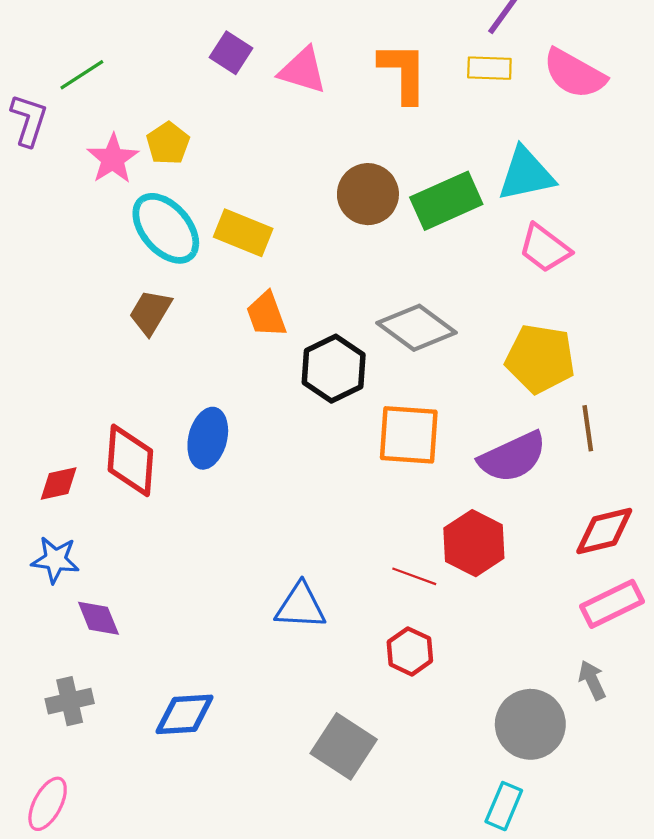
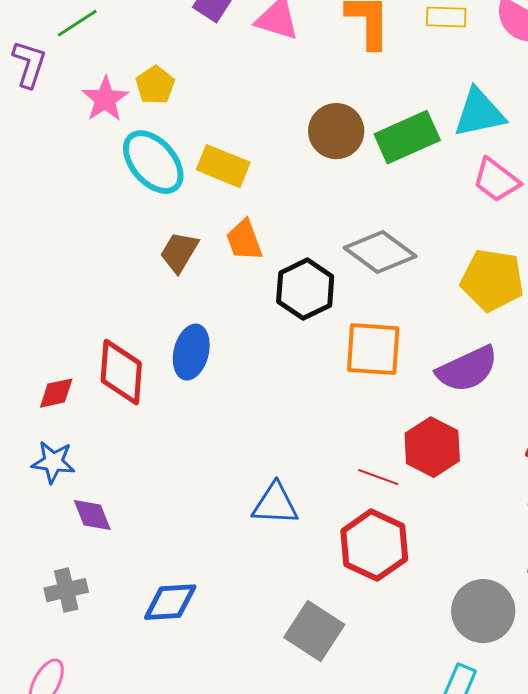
brown trapezoid: (150, 312) -> (179, 252), moved
red hexagon: (410, 651) -> (374, 545), size x1.6

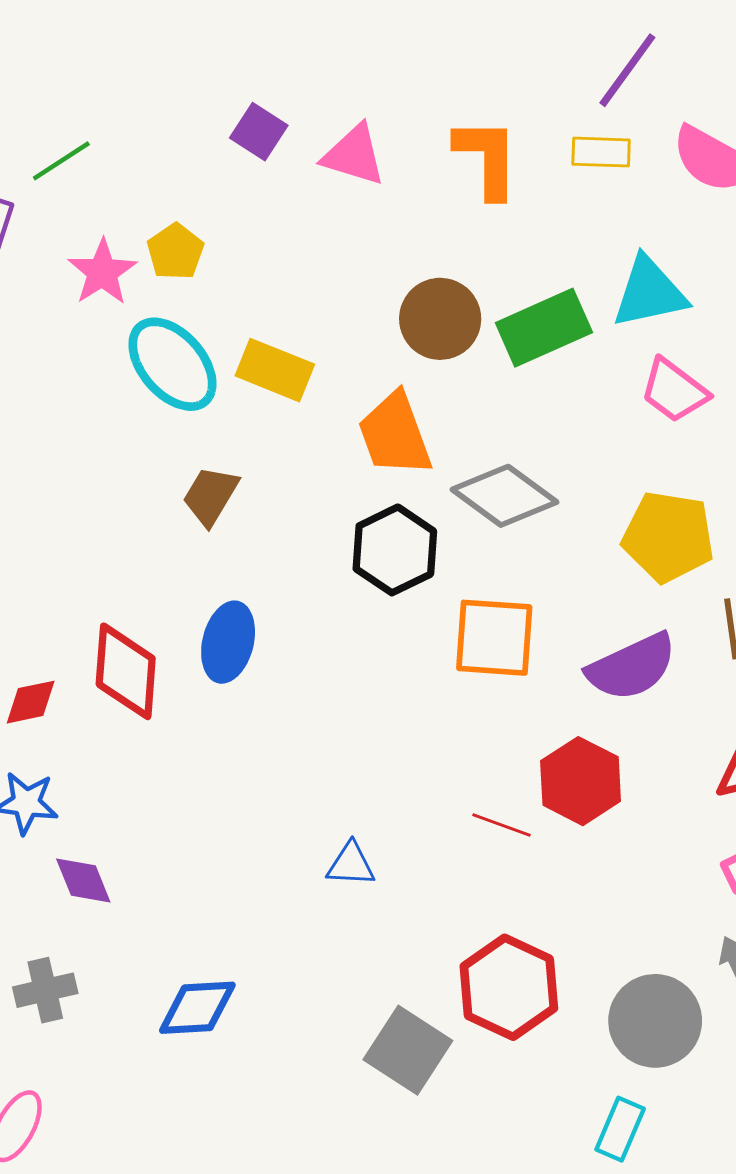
orange trapezoid: (244, 240) -> (395, 434), moved, size x1.4
blue triangle: (275, 504) -> (351, 864), size x0.7
red hexagon: (374, 545) -> (509, 987), moved

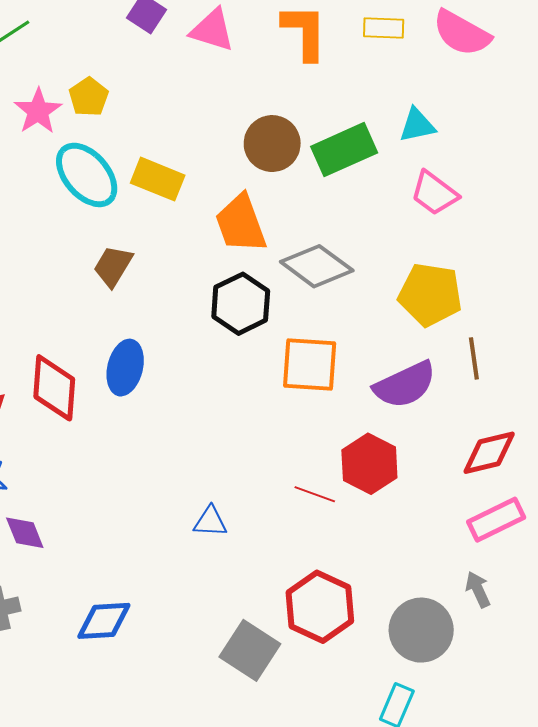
cyan triangle: (649, 293) -> (417, 125), size x0.7

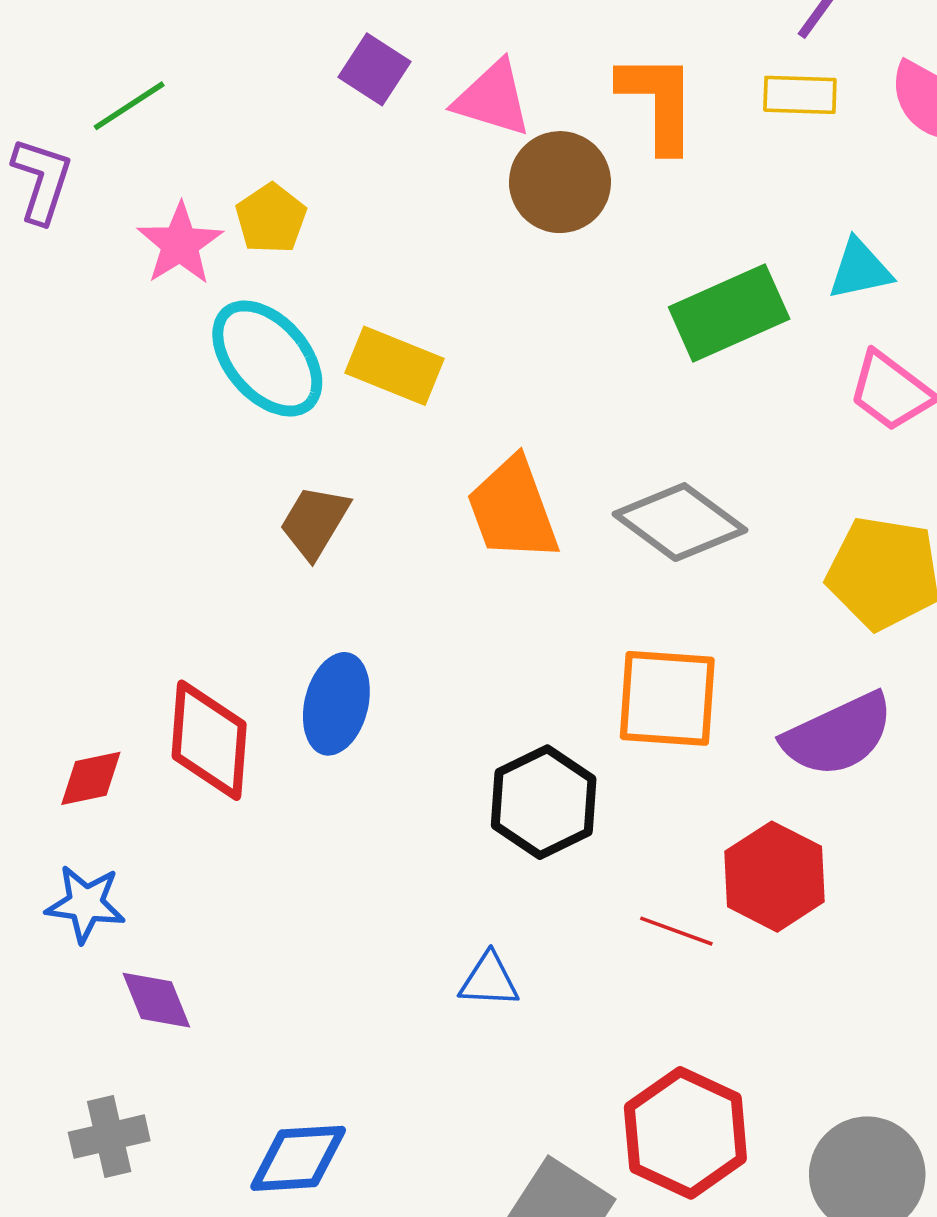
brown circle: (272, 144) -> (560, 182), moved
orange trapezoid: (241, 224) -> (513, 509), moved
black hexagon: (241, 304) -> (544, 802), moved

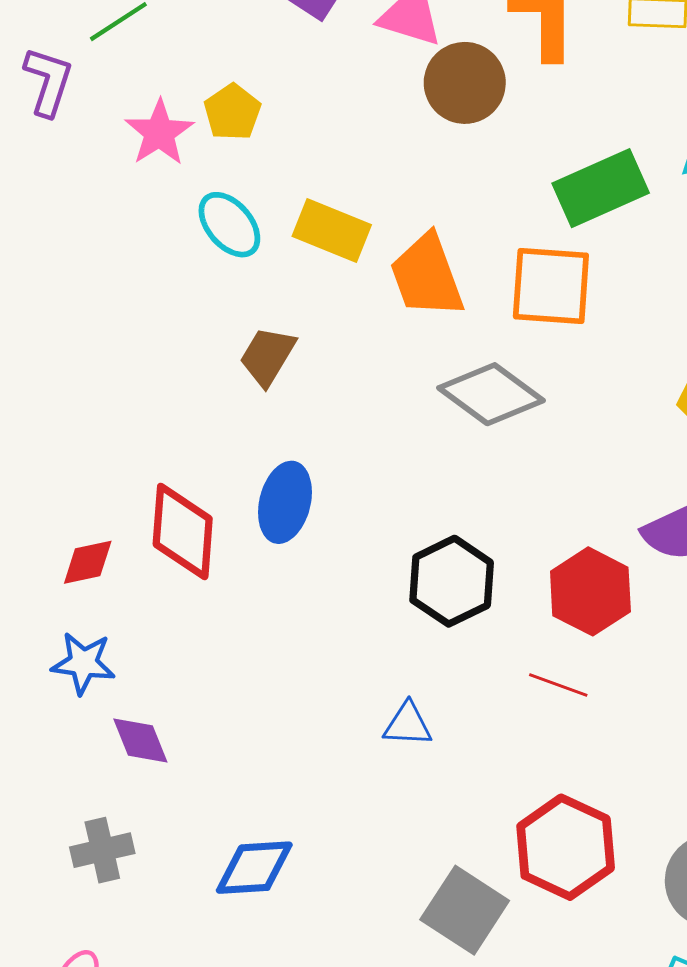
cyan ellipse: (267, 358) -> (229, 225), size x0.7
orange trapezoid: (513, 509) -> (427, 276), moved
gray diamond: (680, 522) -> (491, 394), moved
orange square: (667, 698) -> (551, 286), moved
red hexagon: (774, 877) -> (590, 591), moved

